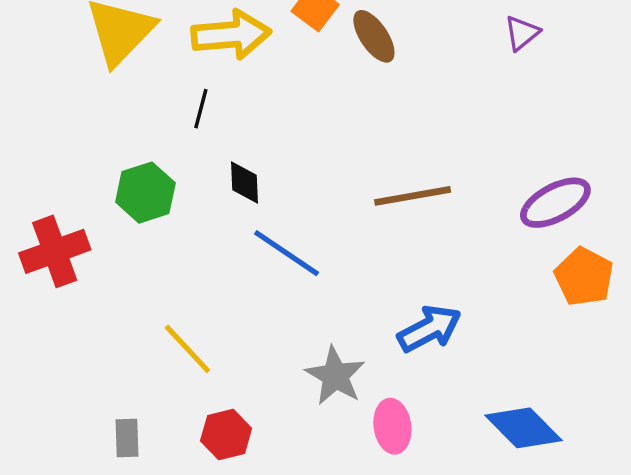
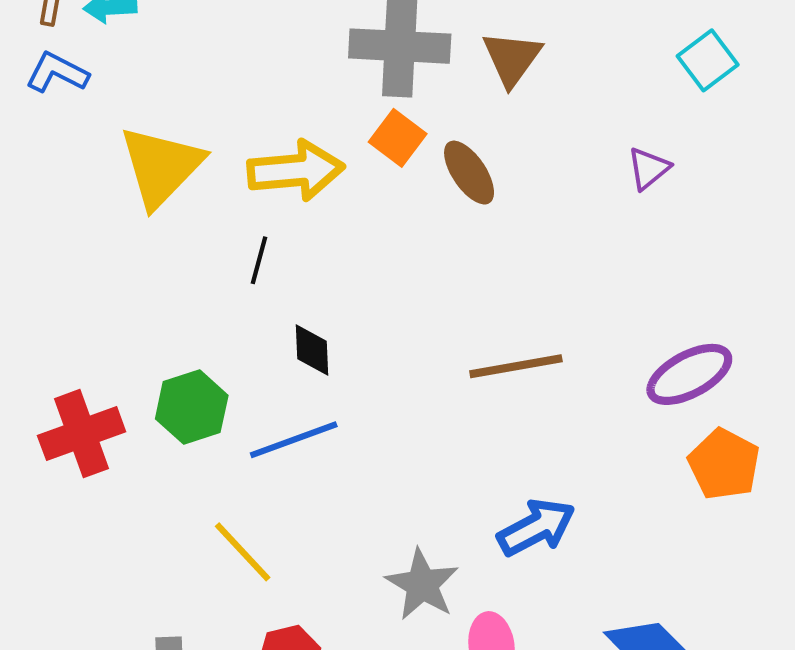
green hexagon: (145, 193) -> (192, 407), moved
blue line: (287, 253) -> (294, 440), moved, turned -54

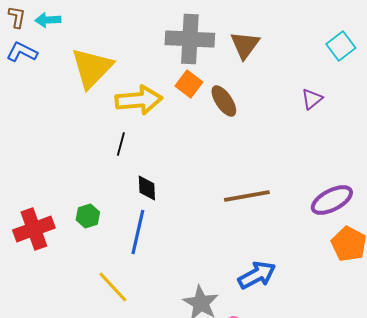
yellow triangle: (161, 166) -> (92, 68), moved
green hexagon: (192, 407) -> (88, 216), size x0.7
blue line: (294, 440) -> (138, 232), turned -57

